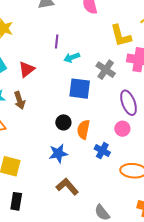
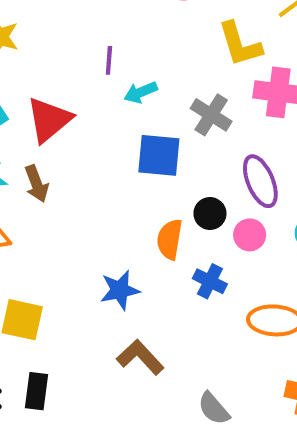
red triangle: (27, 69) -> (49, 120), size x1.4
black circle: (63, 122) -> (210, 213), moved

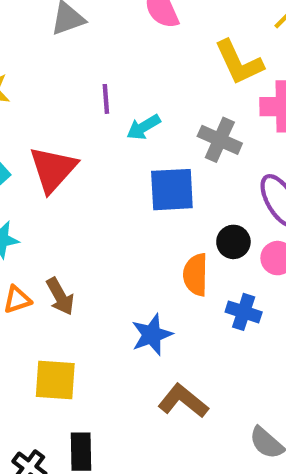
brown arrow: (37, 184) -> (60, 296), moved

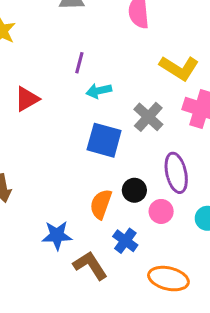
yellow L-shape: (239, 62) -> (179, 68), turned -51
red triangle: (53, 169) -> (27, 99), size x0.7
brown L-shape: (183, 401) -> (90, 265), moved

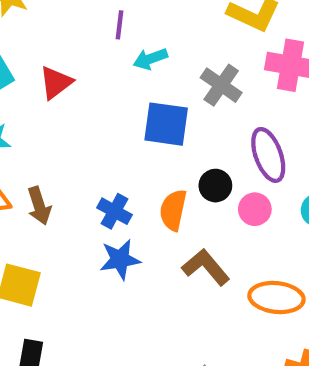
blue cross: (125, 241) -> (114, 211), moved
brown L-shape: (90, 265) -> (206, 267), moved

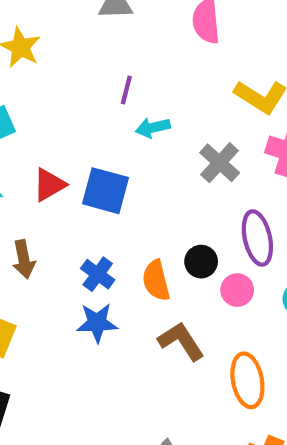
red triangle: (56, 83) -> (49, 185), moved
blue square: (166, 124) -> (106, 191), moved
orange semicircle: (173, 210) -> (156, 280), turned -33
orange ellipse: (276, 297) -> (247, 380), turned 66

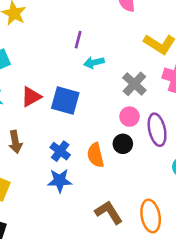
pink circle: (237, 290) -> (129, 117), moved
brown L-shape: (181, 341) -> (109, 212), moved

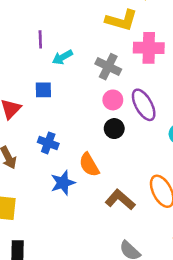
blue square: (65, 101) -> (43, 90), moved, size x0.6
blue cross: (60, 151) -> (48, 143), moved
orange semicircle: (95, 155) -> (89, 165), moved

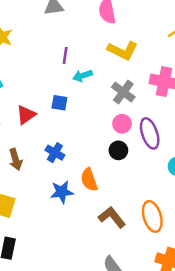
yellow L-shape: (121, 20) -> (123, 51), moved

